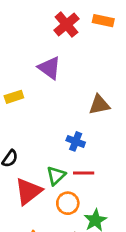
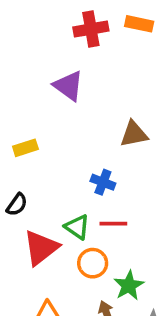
red cross: (66, 25) -> (91, 29), turned 30
yellow rectangle: (14, 97) -> (25, 148), moved
green triangle: (56, 176) -> (77, 227), turned -42

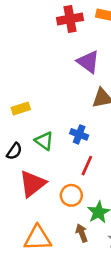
purple triangle: (69, 86) -> (88, 62), moved
red line: (113, 224) -> (87, 166), turned -66
green triangle: (77, 227) -> (44, 141), moved

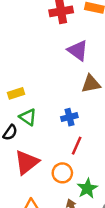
blue cross: (79, 134) -> (69, 117), turned -35
green triangle: (44, 141) -> (28, 117), moved

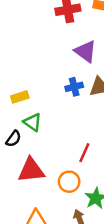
blue cross: (69, 117) -> (74, 87), moved
red triangle: (27, 162) -> (31, 170), turned 32

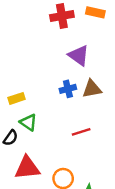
red line: (84, 153) -> (81, 132), moved, turned 48

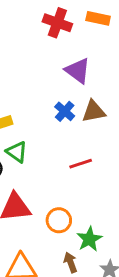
red cross: (62, 16) -> (57, 23), turned 30
blue cross: (68, 89) -> (65, 111), turned -35

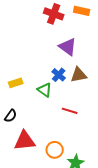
green triangle: (17, 152) -> (45, 90), moved
red line: (81, 164) -> (70, 111), turned 35

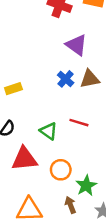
green triangle: (45, 90) -> (49, 131), moved

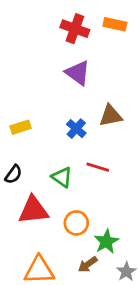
purple triangle: (76, 45) -> (78, 73), moved
blue cross: (66, 79) -> (76, 129), moved
brown arrow: (70, 205) -> (88, 264), turned -105

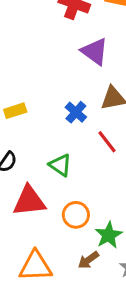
purple triangle: (78, 73) -> (95, 52), moved
red line: (98, 167) -> (107, 142), moved, turned 35

